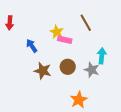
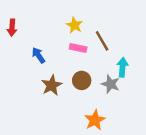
brown line: (86, 23) -> (102, 41), moved
yellow star: (57, 32) -> (74, 25), moved
brown star: (43, 71) -> (52, 85), turned 30

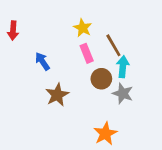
pink rectangle: (78, 48) -> (87, 53), turned 56
cyan arrow: (122, 67) -> (123, 67), moved
brown circle: (82, 80) -> (101, 79), moved

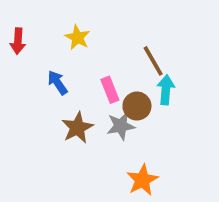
yellow star: (83, 28) -> (77, 37), moved
pink rectangle: (87, 53) -> (110, 90), moved
gray star: (123, 93) -> (121, 126), moved, turned -30

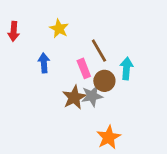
brown line: (153, 61) -> (99, 51), moved
blue arrow: (58, 83) -> (44, 63), turned 30
brown star: (77, 128) -> (74, 97), moved

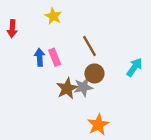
yellow star: (59, 29) -> (53, 16), moved
pink rectangle: (84, 68) -> (55, 57), moved
cyan arrow: (126, 68) -> (134, 67), moved, turned 30

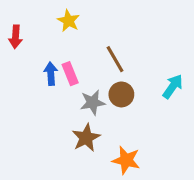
gray star: (83, 87) -> (93, 102), moved
brown star: (67, 88) -> (86, 138), moved
orange star: (98, 125) -> (126, 160), turned -30

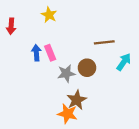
brown line: (115, 59) -> (104, 42), moved, turned -66
brown star: (86, 138) -> (77, 100), moved
orange star: (126, 160) -> (67, 114), moved

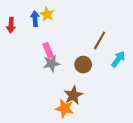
brown line: (104, 42) -> (100, 40), turned -54
blue arrow: (36, 53) -> (35, 19), moved
gray star: (66, 73) -> (51, 63), moved

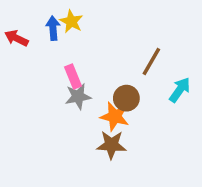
red arrow: (11, 25) -> (16, 38), turned 112
brown star: (73, 95) -> (111, 145), turned 30
orange star: (65, 108) -> (115, 116), moved

